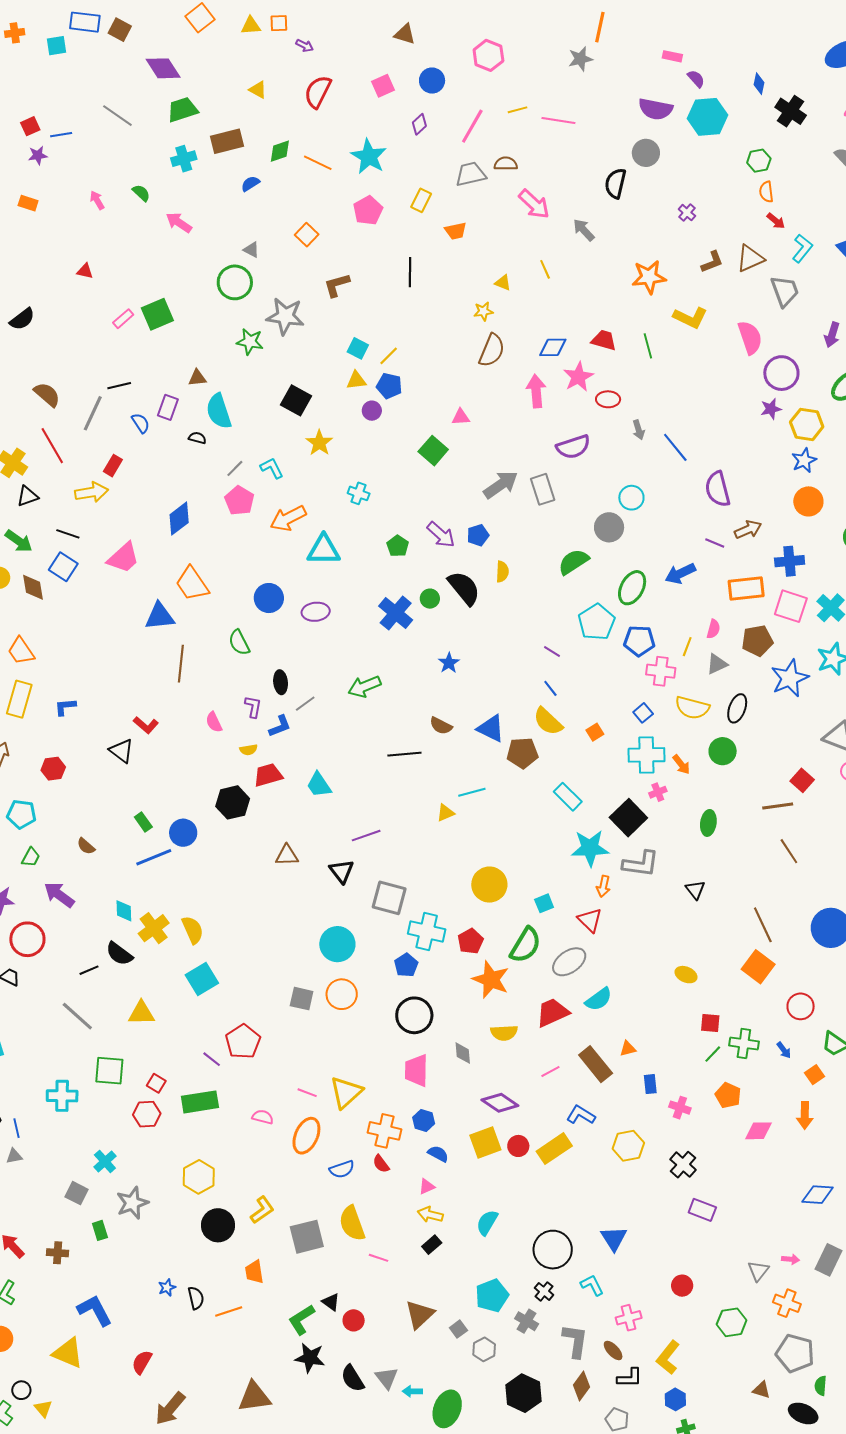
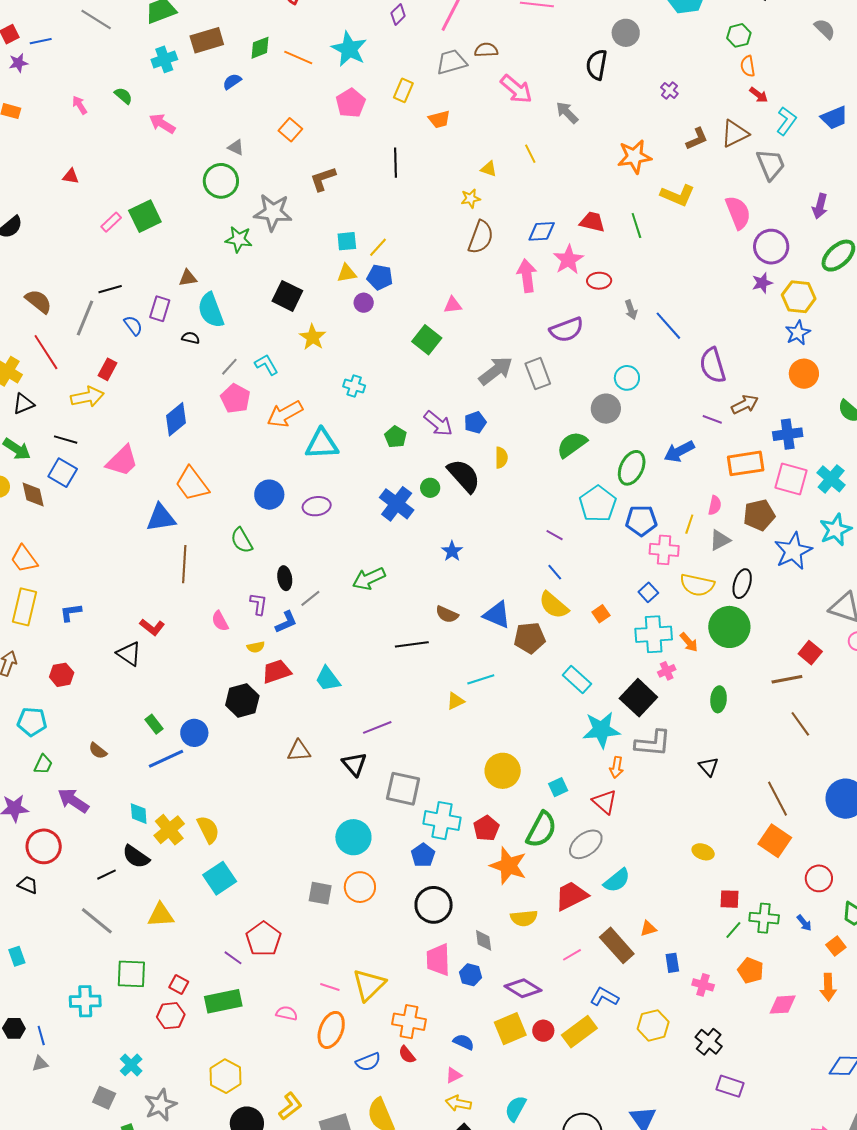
cyan square: (358, 348) -> (347, 241), turned -30
green circle: (723, 751) -> (729, 627), size x1.5
blue hexagon: (424, 1121) -> (471, 975), moved

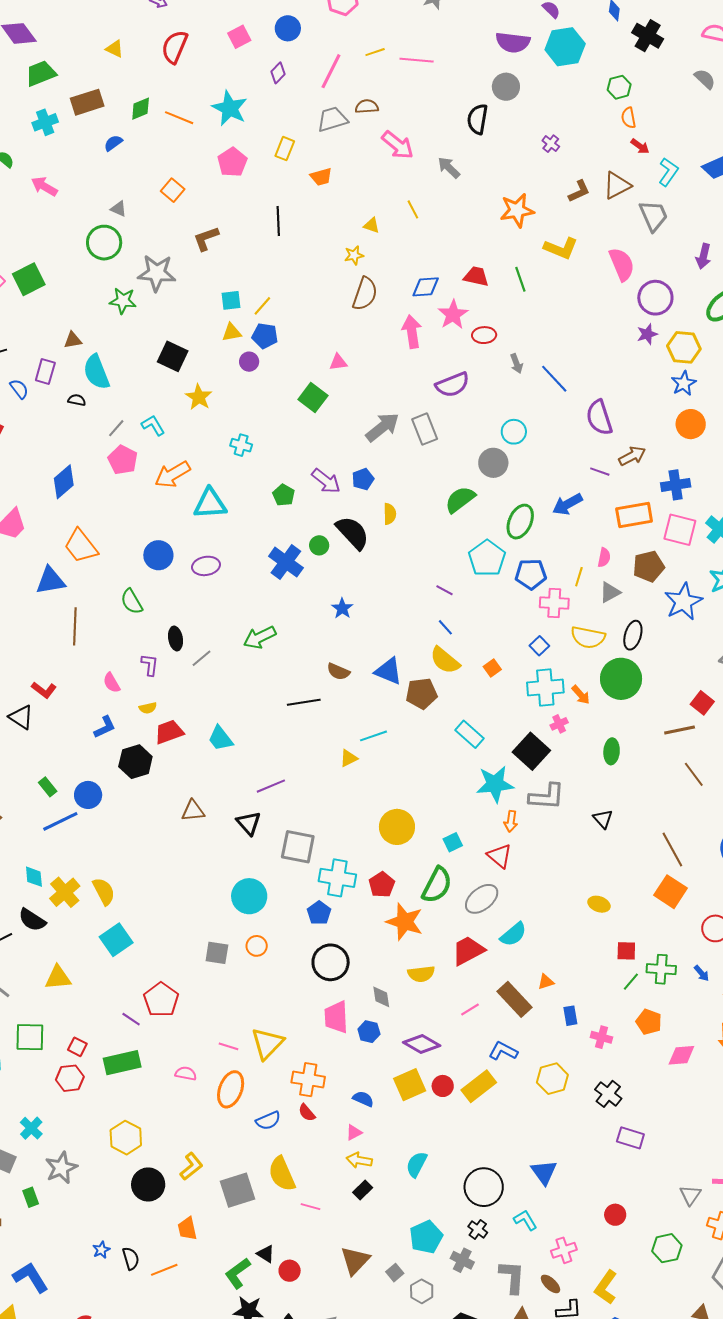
blue L-shape: (286, 622) -> (105, 727), moved
orange circle: (360, 887) -> (257, 946), size x0.7

